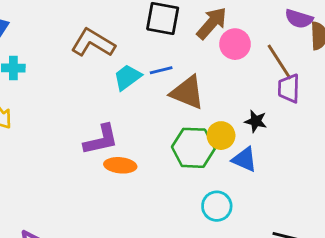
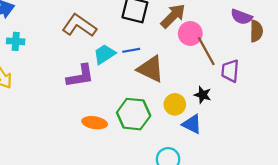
brown line: (279, 62) -> (206, 51), moved
purple L-shape: (101, 140) -> (80, 76), moved
green hexagon: (193, 148) -> (134, 114), moved

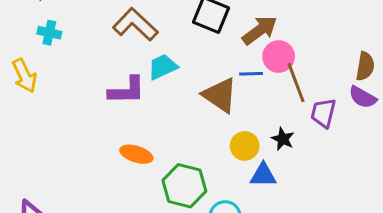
purple semicircle: (241, 17) -> (363, 97), moved
blue line: (131, 50) -> (251, 74), moved
green hexagon: (134, 114) -> (184, 186), moved
blue triangle: (192, 124) -> (263, 175), turned -35

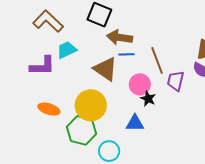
brown arrow: (260, 30) -> (120, 37), moved, turned -135
pink circle: (279, 57) -> (140, 84), moved
yellow circle: (245, 146) -> (91, 105), moved, size x1.6

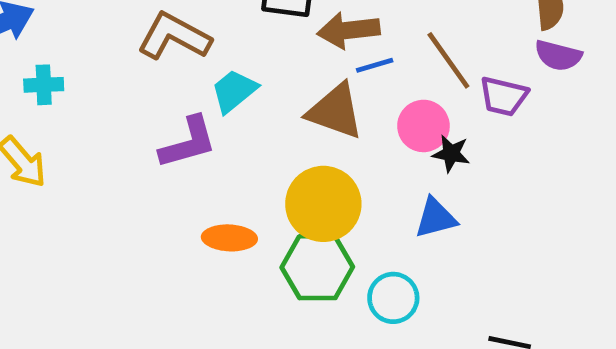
purple trapezoid: (176, 81) -> (504, 96), turned -75

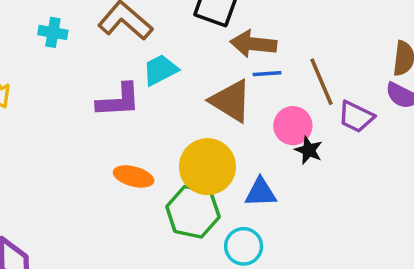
cyan cross: (44, 85) -> (53, 32), moved
blue triangle: (436, 218) -> (261, 192), moved

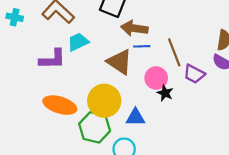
orange ellipse: (134, 176) -> (60, 105), size x1.4

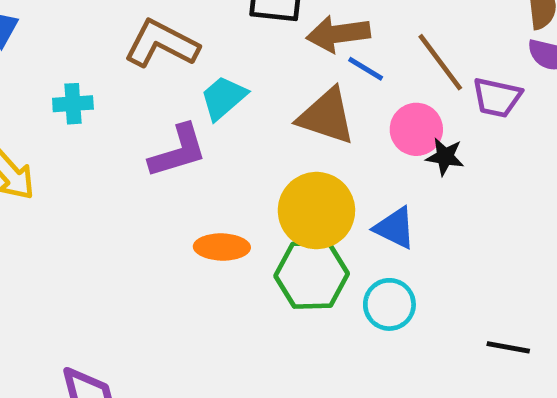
cyan cross: (15, 17) -> (73, 104), moved
blue line: (142, 46) -> (366, 69), turned 49
orange ellipse: (60, 105) -> (222, 247), size x0.7
blue triangle: (135, 117) -> (395, 228), turned 42

